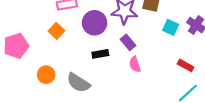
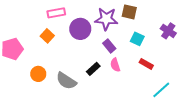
cyan square: (171, 27) -> (137, 39), moved
black rectangle: (100, 54) -> (93, 69), moved, turned -32
red rectangle: (186, 65) -> (146, 64), moved

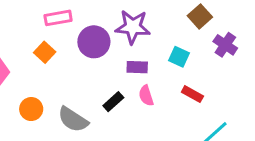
brown square: (129, 12) -> (200, 16), moved, turned 35
purple rectangle: (109, 46) -> (137, 67), turned -48

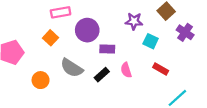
purple star: (133, 27) -> (134, 21), moved, size x0.7
purple rectangle: (137, 67) -> (107, 49), moved
gray semicircle: (73, 119) -> (72, 68), moved

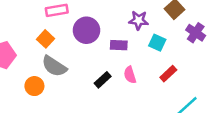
purple rectangle: (107, 49) -> (119, 45), moved
gray semicircle: (72, 68) -> (54, 66), moved
red rectangle: (161, 69) -> (168, 74), turned -72

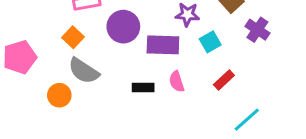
cyan square: (157, 43) -> (210, 42), turned 35
purple rectangle: (119, 45) -> (163, 45), size x1.5
black rectangle: (103, 80) -> (143, 88), turned 42

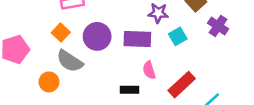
purple circle: (123, 27) -> (97, 36), moved
red rectangle: (224, 80) -> (182, 85), moved, size x1.5
black rectangle: (143, 88) -> (130, 90), moved

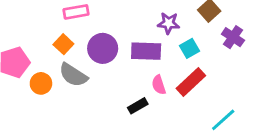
orange circle: (49, 82) -> (41, 83), moved
red rectangle: (182, 85) -> (191, 82), moved
black rectangle: (130, 90) -> (138, 106), turned -30

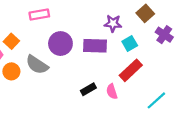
orange square: (63, 44) -> (11, 41), moved
pink semicircle: (159, 85) -> (112, 91), moved

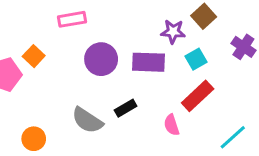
brown square: (145, 13) -> (204, 16), moved
gray semicircle: (37, 65) -> (87, 120), moved
orange circle: (11, 71) -> (34, 139), moved
black rectangle: (88, 89) -> (126, 108), moved

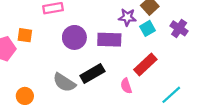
orange square: (34, 56) -> (25, 35), turned -35
cyan square: (196, 59) -> (148, 28), moved
black rectangle: (126, 108) -> (92, 73), size x1.5

